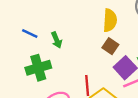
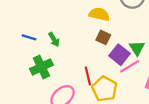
yellow semicircle: (110, 20) -> (99, 14), turned -72

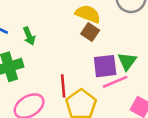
brown square: (103, 37) -> (90, 32), moved
purple square: (119, 55) -> (105, 66), turned 36

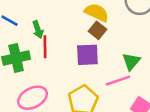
purple square: (105, 66) -> (87, 55), moved
red line: (63, 86) -> (45, 47), moved

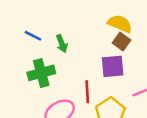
red line: (45, 47) -> (87, 92), moved

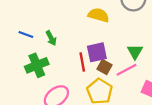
brown square: (121, 41) -> (104, 67), moved
red line: (87, 92) -> (82, 62), moved

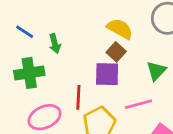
green triangle: (135, 52) -> (156, 71), moved
red line: (82, 62) -> (78, 97), moved
brown square: (104, 67) -> (116, 52), moved

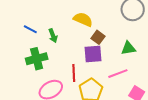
yellow semicircle: (120, 29) -> (83, 19), moved
green triangle: (156, 71) -> (128, 48), turned 42

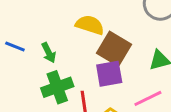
brown square: (98, 37) -> (114, 49), size x1.6
green cross: (37, 59) -> (57, 87), moved

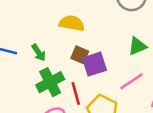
brown square: (114, 49) -> (80, 55), moved, size x0.6

